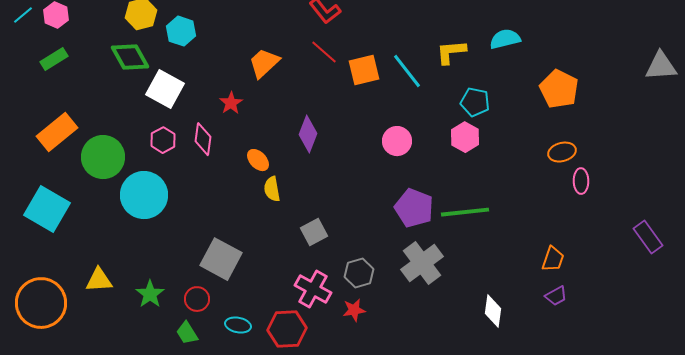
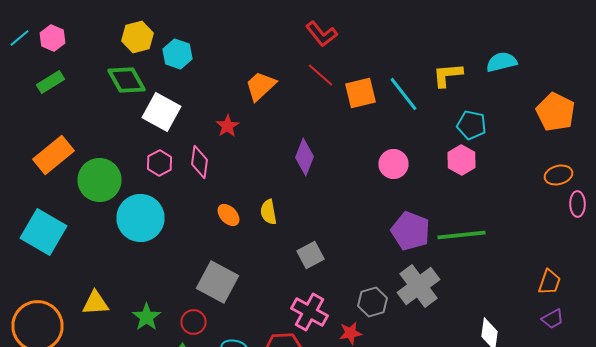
orange ellipse: (258, 160) -> (228, 215), moved
gray hexagon: (359, 273) -> (372, 302), moved

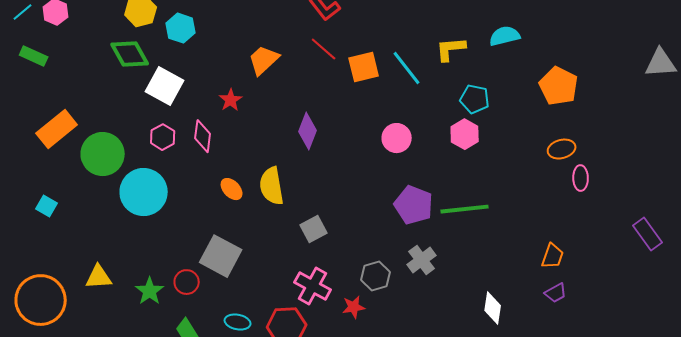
green rectangle: (50, 82) -> (34, 56), moved, turned 56
yellow semicircle: (268, 212) -> (272, 186), size x1.5
cyan square: (44, 232) -> (47, 206), size x0.5
gray cross: (418, 286) -> (422, 260), size x0.7
red circle: (194, 322) -> (187, 282), moved

